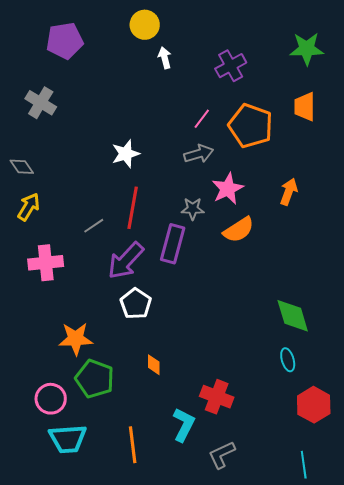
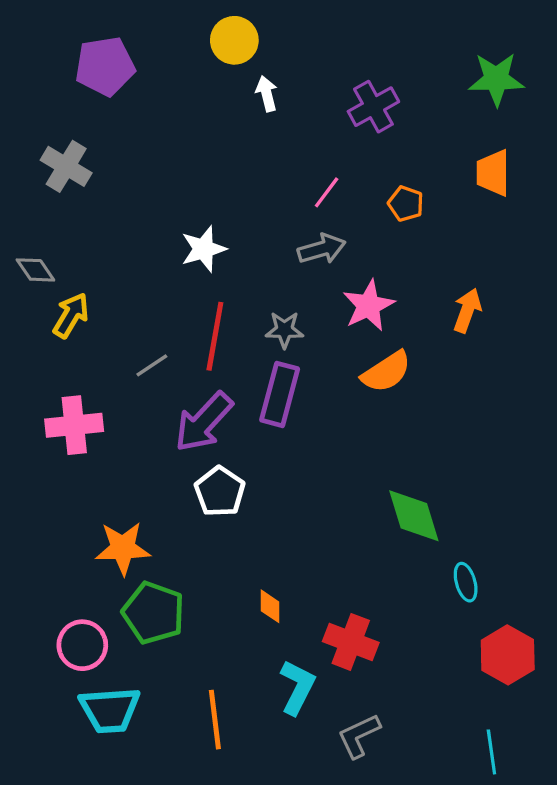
orange pentagon: (251, 126) -> (406, 204), size x0.5
yellow arrow: (29, 207) -> (71, 315), moved
gray star: (193, 209) -> (284, 330), moved
green diamond: (293, 316) -> (414, 516), moved
orange diamond: (154, 365) -> (270, 606), moved

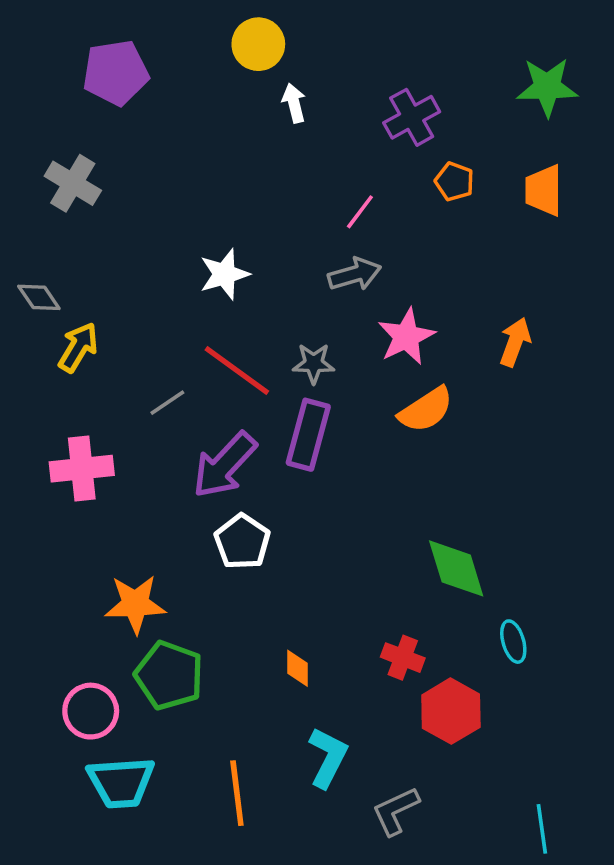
orange pentagon: (406, 204) -> (454, 181), moved
red line: (215, 336) -> (237, 370), turned -64
red cross: (351, 642) -> (403, 658), moved, size x0.7
red hexagon: (508, 655) -> (451, 711), moved

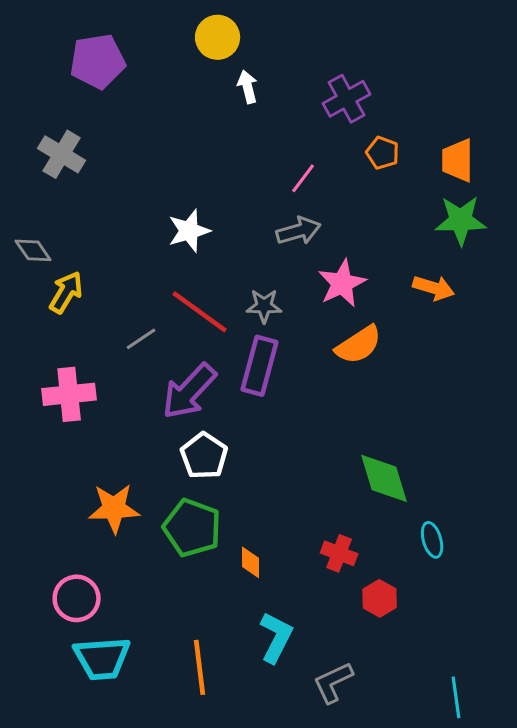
green star: (547, 87) -> (461, 220), moved
orange arrow: (515, 342) -> (434, 288), turned 87
green pentagon: (169, 675) -> (192, 528), moved
red hexagon: (451, 711) -> (380, 598), size x0.7

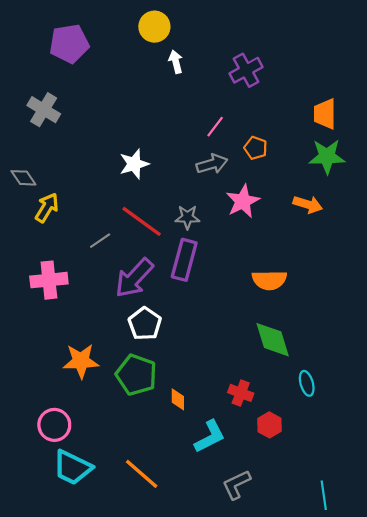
orange pentagon: (383, 153) -> (256, 148), moved
orange semicircle: (359, 345) -> (269, 280), moved, turned 32
cyan L-shape: (276, 637) -> (210, 437), moved, turned 36
cyan trapezoid: (102, 658) -> (72, 467), turned 30
orange line: (200, 667) -> (142, 474), turned -42

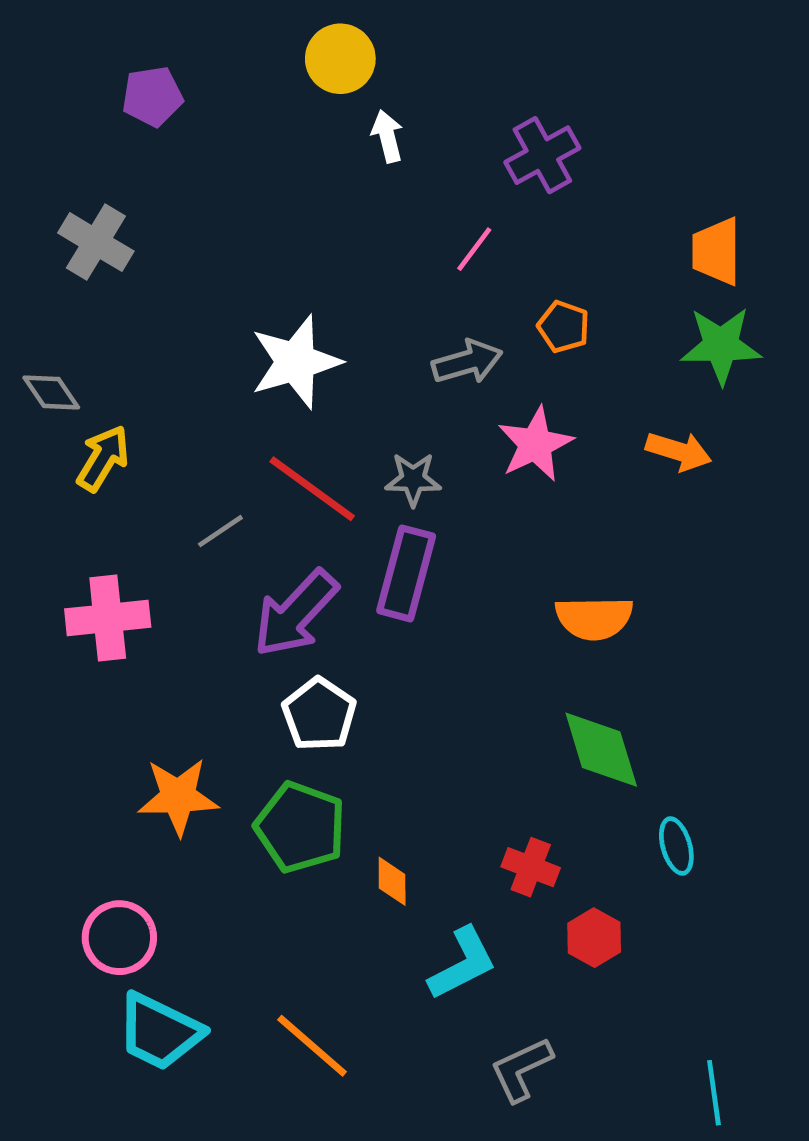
purple pentagon: (69, 44) -> (152, 96), size x0.7
pink line: (215, 127) -> (474, 249), moved
white star: (134, 164) -> (296, 362), size x1.4

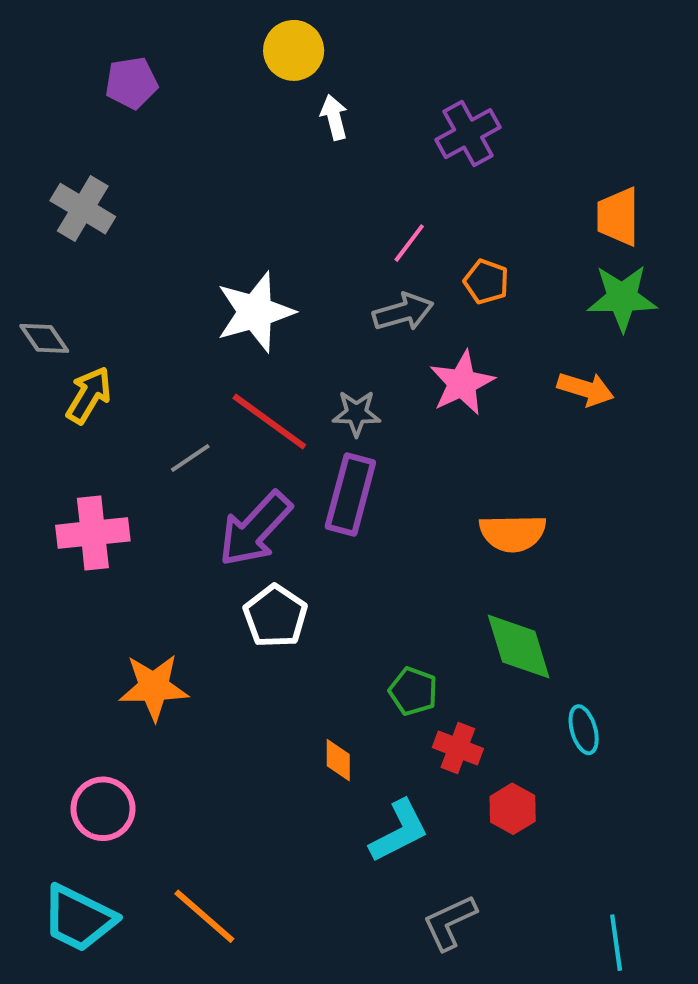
pink line: (474, 249) -> (409, 243), moved
green pentagon: (300, 827) -> (413, 691), moved, size x0.6
cyan trapezoid: (159, 1032) -> (79, 918), moved
orange line: (312, 1046) -> (204, 916), moved

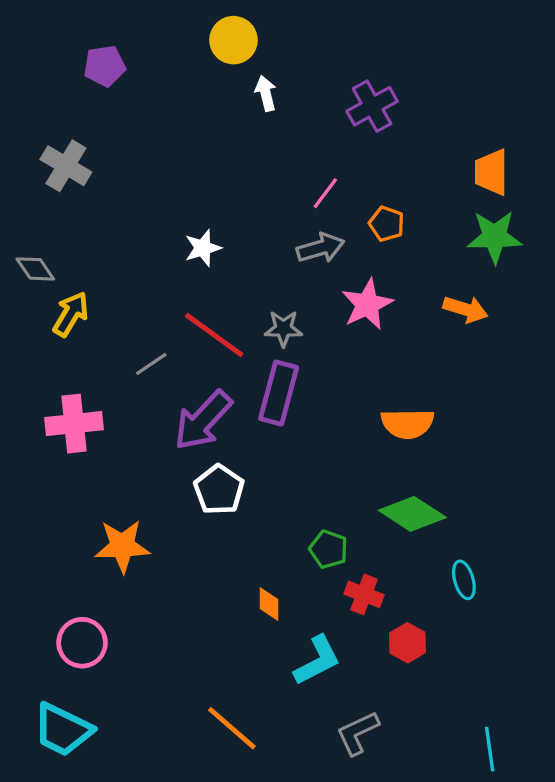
white star: (255, 312) -> (203, 248), size x0.6
green diamond: (519, 647) -> (412, 514), turned -40
orange line: (204, 916) -> (232, 728), moved

